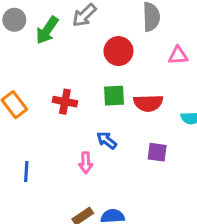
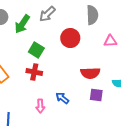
green square: (114, 96) -> (36, 50), moved, turned 35
purple square: (157, 152) -> (96, 95), moved
pink arrow: (86, 163) -> (40, 106), moved

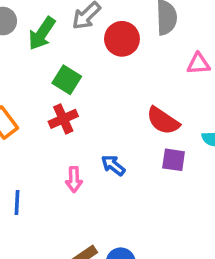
red circle: (70, 38) -> (122, 39), moved
red cross: (34, 72) -> (63, 119), turned -35
red semicircle: (90, 73) -> (163, 121), turned 36

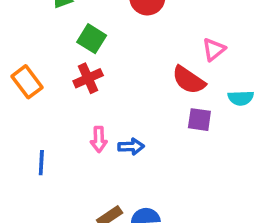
pink triangle: (199, 64) -> (214, 50), moved, turned -35
blue arrow: (113, 165) -> (131, 147), moved, turned 140

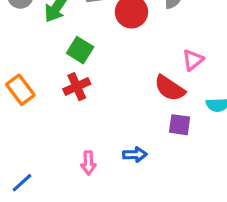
pink arrow: (99, 139) -> (88, 163), moved
blue arrow: (131, 147) -> (135, 155), moved
blue line: (41, 163) -> (22, 183), moved, turned 45

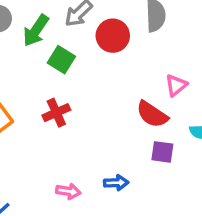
green square: (80, 50) -> (61, 60), moved
pink arrow: (88, 163) -> (68, 191), turned -80

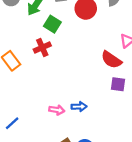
red cross: (56, 113) -> (42, 47), moved
blue arrow: (116, 183) -> (79, 107), moved

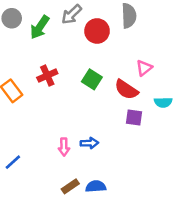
green square: (52, 24) -> (92, 79), moved
pink arrow: (57, 110) -> (64, 147), turned 80

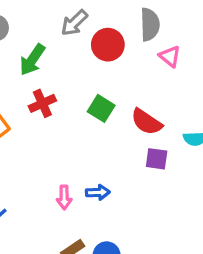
green arrow: (40, 27) -> (32, 60), moved
pink triangle: (144, 68) -> (170, 56), moved, turned -42

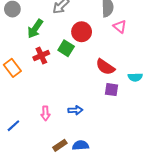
red circle: (108, 45) -> (82, 32), moved
green square: (101, 108) -> (66, 48), moved
pink arrow: (64, 197) -> (45, 113), moved

